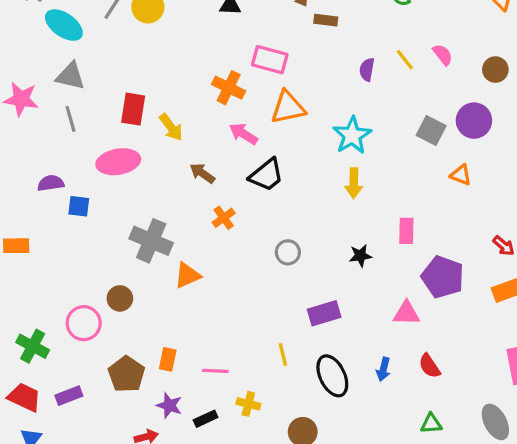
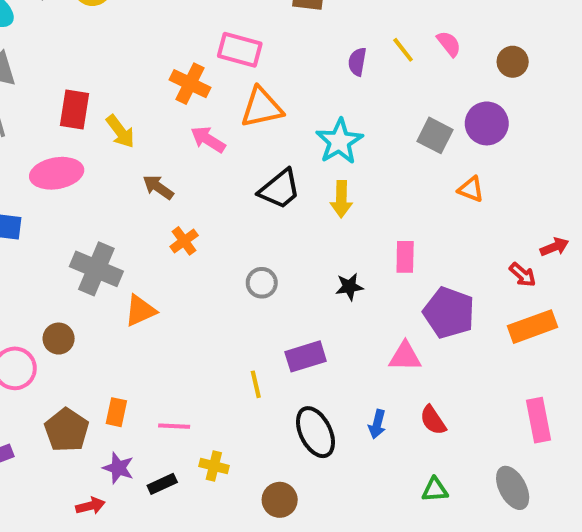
black trapezoid: (266, 175) -> (280, 189), moved
yellow line: (283, 354) -> (256, 384), moved

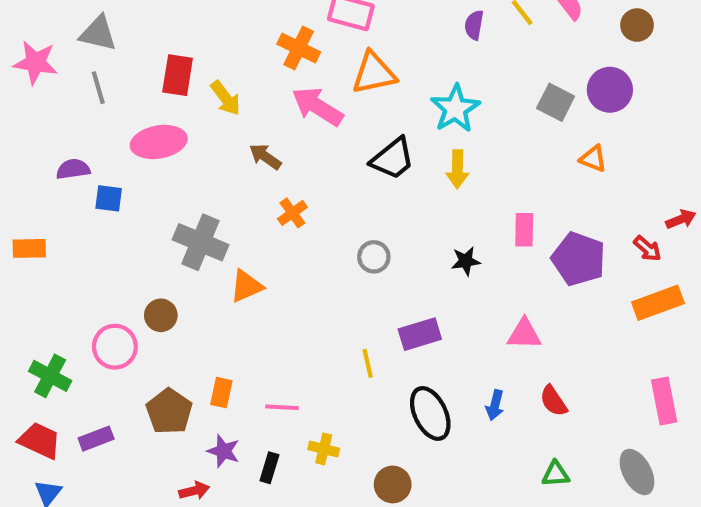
pink arrow: (208, 139) -> (317, 106), size x1.4
purple pentagon: (449, 313) -> (579, 259), moved
black rectangle: (162, 484) -> (269, 468), turned -48

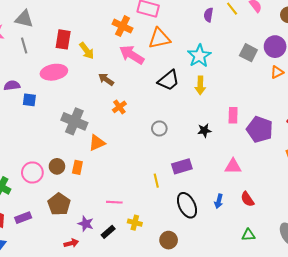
orange triangle: (593, 159) -> (277, 72), moved, turned -48
brown circle: (161, 315) -> (57, 166), moved
orange rectangle: (221, 393) -> (77, 167), moved
black rectangle: (269, 468) -> (108, 232), turned 32

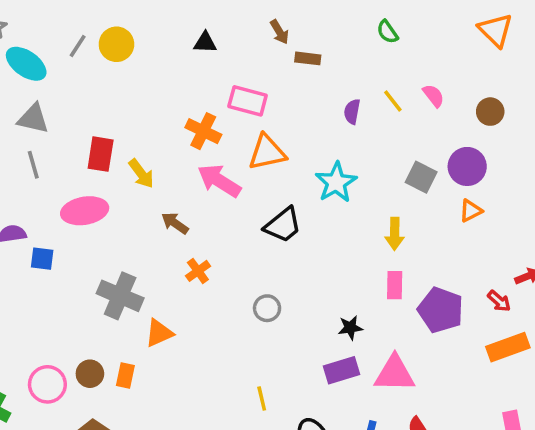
yellow arrow: (200, 85) -> (395, 234), moved
black star: (204, 131) -> (350, 328), moved
purple rectangle: (182, 166) -> (341, 370), moved
pink triangle: (233, 166) -> (395, 374), size x1.4

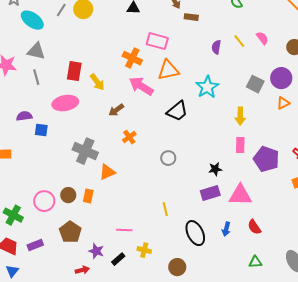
brown arrow: (175, 223) -> (116, 110), turned -70

